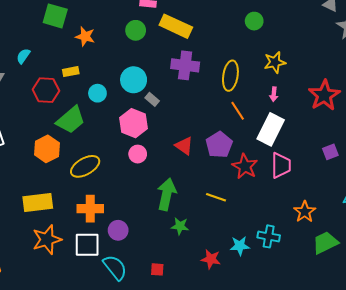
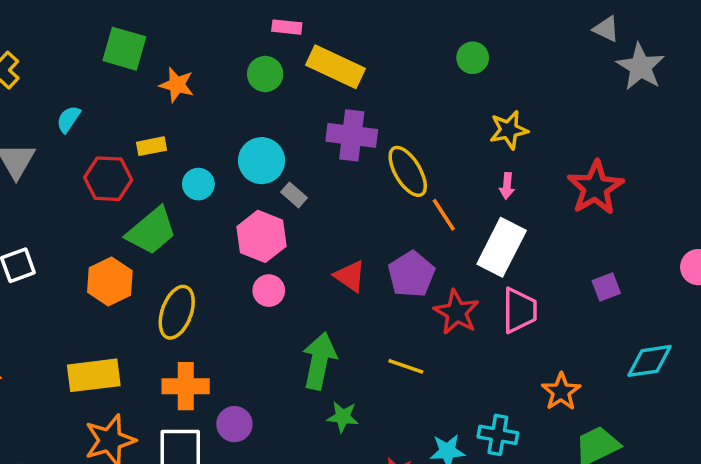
yellow ellipse: (230, 76) -> (408, 171), moved, turned -40
yellow ellipse: (85, 166) -> (177, 312), turned -40

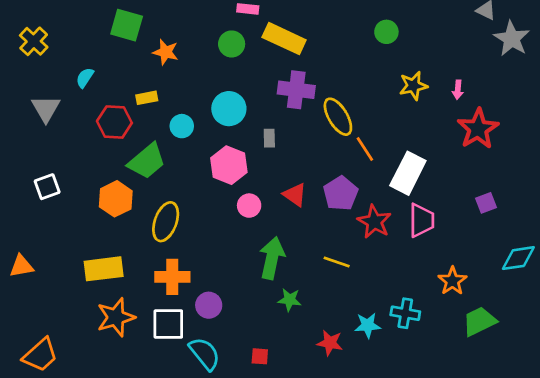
pink arrow: (507, 186) -> (458, 90), moved
gray rectangle: (294, 195) -> (269, 138), moved, turned 48
pink circle: (269, 291) -> (249, 206), moved

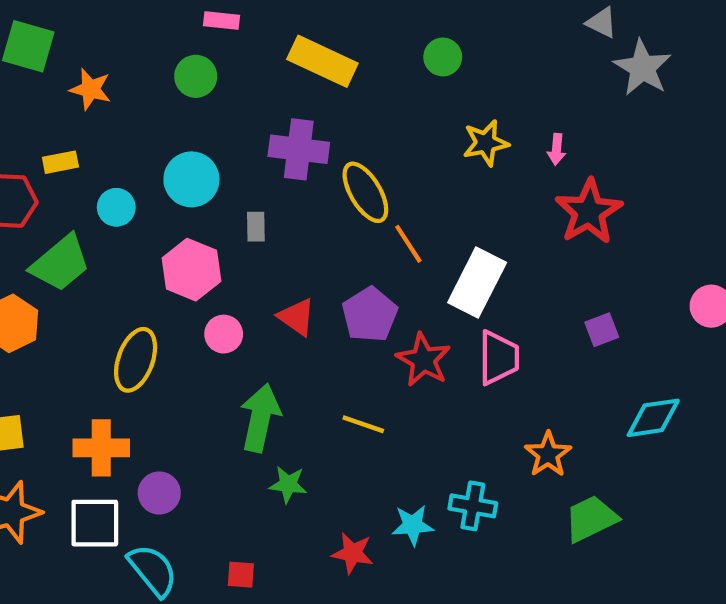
yellow rectangle: (284, 39) -> (322, 61), moved
yellow ellipse: (166, 222) -> (136, 360), moved

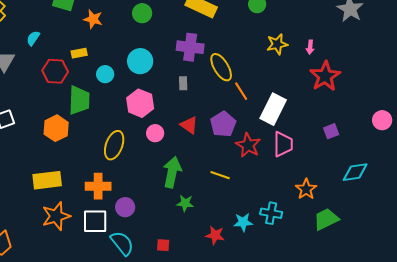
gray rectangle: (256, 227) -> (183, 83), moved
green trapezoid: (60, 263) -> (79, 100), turned -48

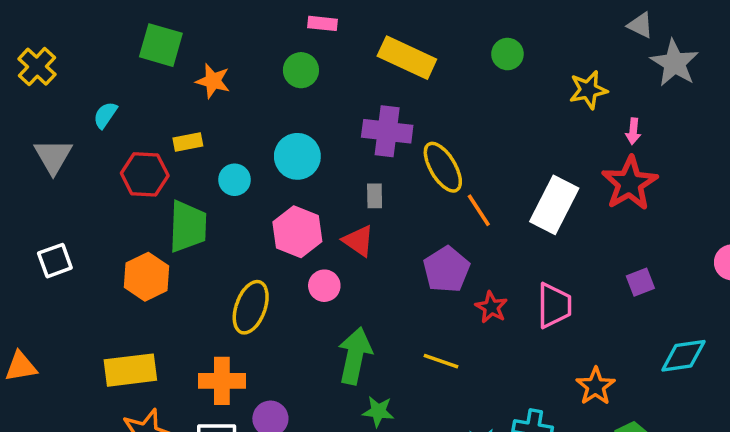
yellow star: (277, 44) -> (588, 90), moved
pink arrow: (310, 47) -> (633, 131), moved
white rectangle: (273, 109) -> (554, 205), moved
red triangle: (189, 125) -> (358, 241), moved
red star: (248, 145) -> (491, 307), size x0.7

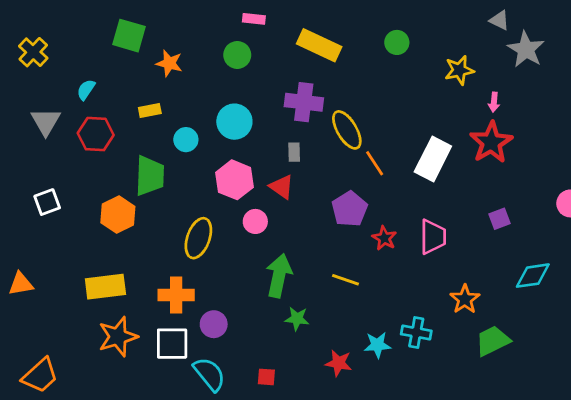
red hexagon: (145, 174) -> (96, 134), moved

